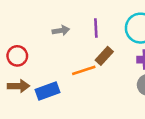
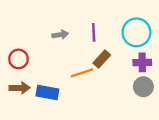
blue rectangle: (47, 91) -> (47, 93), turned 30

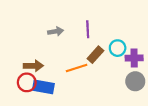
cyan circle: (136, 32) -> (118, 48), moved, size x0.6
red circle: (18, 59) -> (27, 82), moved
brown arrow: (20, 88) -> (33, 66), moved

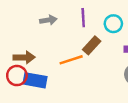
cyan circle: (118, 48) -> (113, 24), moved

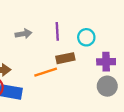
brown rectangle: (92, 45) -> (65, 58), turned 36

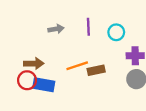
brown rectangle: (65, 58) -> (96, 70), moved

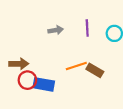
brown arrow: (34, 64) -> (19, 64), moved
brown rectangle: (96, 70) -> (95, 70), turned 42

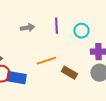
brown rectangle: (95, 70) -> (69, 73), moved

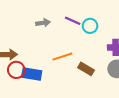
purple line: (56, 26) -> (73, 21), turned -63
cyan circle: (81, 31) -> (90, 26), moved

